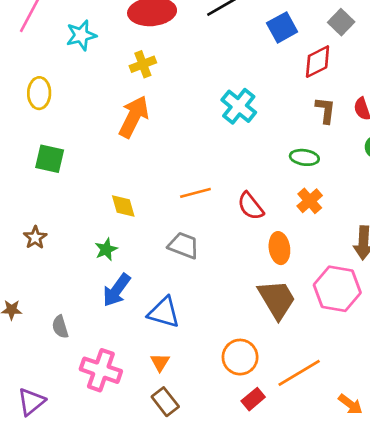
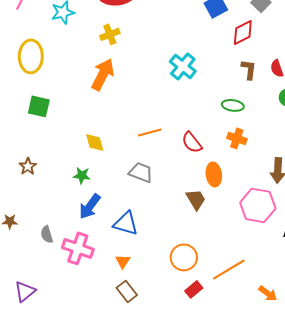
yellow ellipse: (39, 93) -> (31, 56), size x1.4
orange cross: (310, 201) -> (237, 138), turned -30
green star: (106, 249) -> (82, 175), turned 30
brown trapezoid: (277, 299) -> (196, 199), moved, size x0.7
pink cross: (101, 370) -> (78, 248), moved

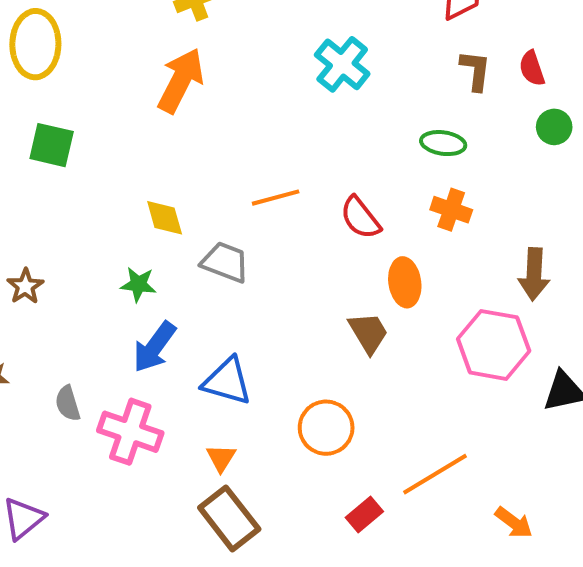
brown star: (28, 166) -> (25, 286), moved
gray trapezoid: (141, 172) -> (225, 262), moved
orange circle: (184, 257) -> (326, 428), moved
brown rectangle: (127, 291) -> (229, 518), size x1.4

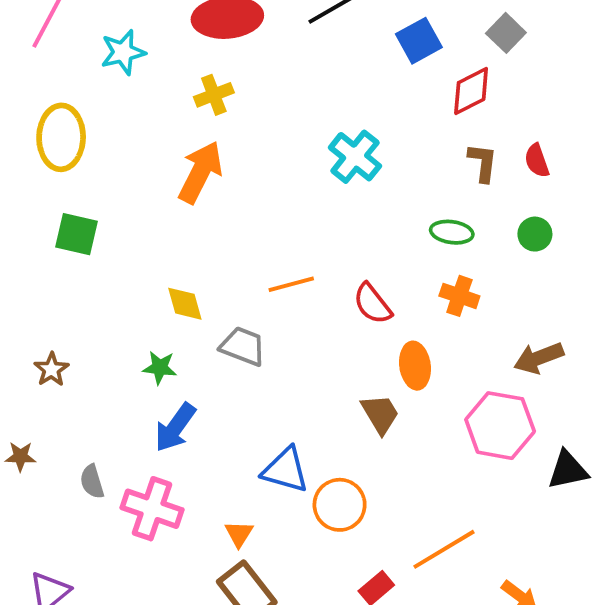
green circle: (554, 127) -> (535, 234), moved
brown arrow: (534, 274) -> (539, 358), turned 66
blue triangle: (227, 381) -> (285, 470), moved

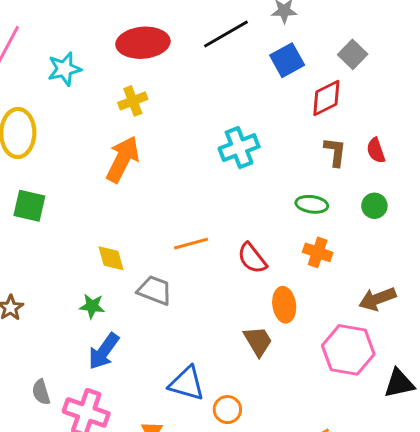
cyan cross: (355, 157) -> (239, 148), turned 30
orange circle: (340, 505) -> (227, 410), size x0.7

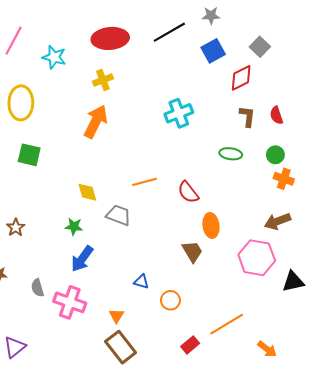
cyan star: (64, 69) -> (54, 57), turned 30
orange cross: (318, 252) -> (284, 179), moved
blue triangle: (187, 383) -> (141, 282), size x0.6

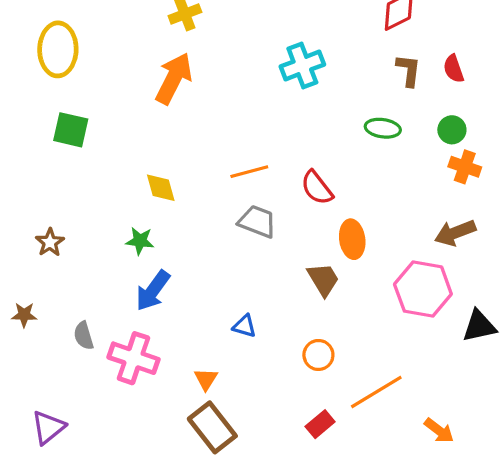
gray trapezoid: (119, 215) -> (257, 221), moved
orange circle: (170, 300) -> (318, 355), moved

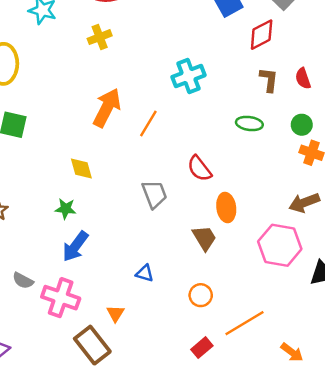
orange arrow: (174, 78) -> (107, 108), moved
orange line: (249, 172) -> (148, 123), moved, turned -44
gray trapezoid: (257, 221) -> (154, 194), turned 48
gray semicircle: (84, 336) -> (23, 281), turned -45
brown rectangle: (212, 427) -> (92, 345), moved

